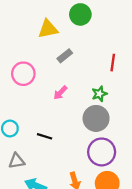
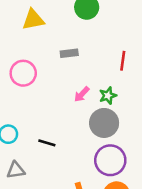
yellow triangle: (48, 29) -> (33, 20), moved
gray rectangle: (65, 56) -> (69, 53), turned 32
pink arrow: (60, 93) -> (82, 94), moved

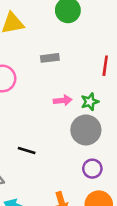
pink arrow: (82, 94) -> (63, 100), turned -140
purple circle: (110, 160) -> (92, 169), size x0.6

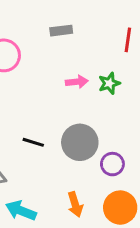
gray circle: (86, 130) -> (80, 142), moved

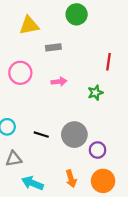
gray rectangle: (61, 31) -> (53, 47), moved
pink arrow: (77, 82) -> (59, 82), moved

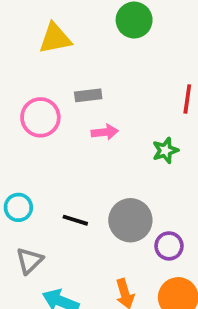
gray rectangle: (53, 47) -> (88, 95), moved
gray triangle: (14, 159) -> (29, 261), turned -35

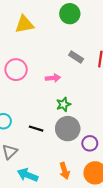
gray rectangle: (88, 95) -> (76, 57), moved, turned 40
green star: (165, 150) -> (63, 104), moved

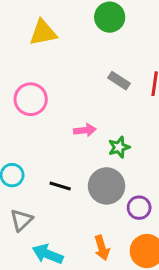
pink arrow: (53, 78) -> (85, 130), moved
green star: (63, 104) -> (119, 147), moved

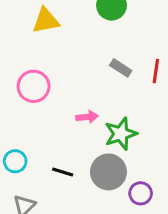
green star: (119, 147) -> (121, 134), size x1.5

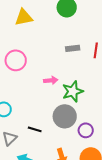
gray rectangle: (121, 68) -> (73, 48), turned -40
black line: (63, 172) -> (35, 129), moved

